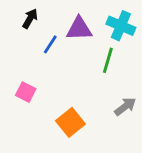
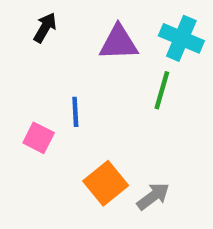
blue line: (50, 44) -> (75, 112), moved, turned -36
gray arrow: (125, 106) -> (153, 196), moved

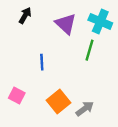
purple triangle: (119, 43) -> (66, 24), turned 45
pink square: (39, 138) -> (17, 95), moved

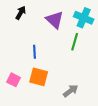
orange square: (59, 101) -> (39, 77), moved, turned -36

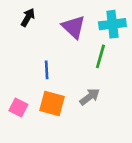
cyan cross: (84, 18) -> (112, 24), turned -30
gray arrow: (71, 91) -> (90, 97), moved

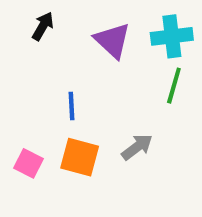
green line: (100, 56) -> (174, 86), moved

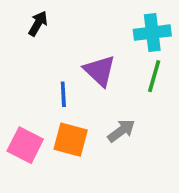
purple triangle: (112, 40) -> (100, 71), moved
pink square: (28, 163) -> (25, 145), size x1.4

